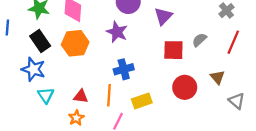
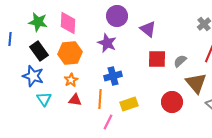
purple triangle: (163, 16) -> (148, 29), turned -36
gray semicircle: (199, 40) -> (180, 61), moved
brown triangle: (217, 77) -> (196, 83), size x1.6
red circle: (185, 87) -> (172, 102), moved
orange star: (76, 118) -> (71, 80), moved

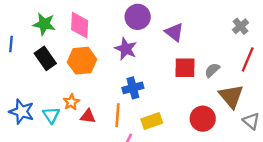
blue star: (33, 76) -> (22, 112), moved
orange star: (71, 80) -> (71, 102), moved

